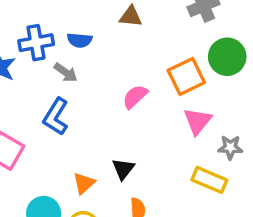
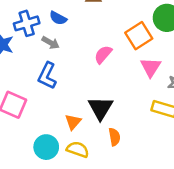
blue semicircle: (80, 40) -> (58, 18), turned 30
black triangle: (123, 169) -> (101, 108), size x1.5

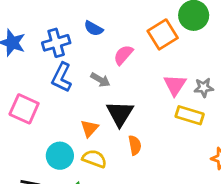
blue semicircle: (58, 18) -> (94, 28), moved
blue cross: (27, 23) -> (56, 43), moved
gray arrow: (51, 43) -> (100, 80), moved
pink triangle: (151, 67) -> (175, 85), moved

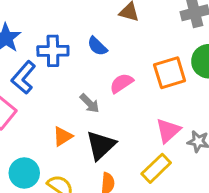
blue L-shape: (62, 77) -> (23, 77), moved
yellow rectangle: (190, 115) -> (156, 168), moved, turned -76
orange triangle: (90, 128) -> (63, 136), moved

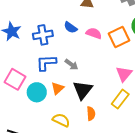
blue L-shape: (23, 77) -> (46, 63), moved, turned 55
pink semicircle: (121, 83) -> (94, 33), moved, turned 63
cyan circle: (24, 173) -> (37, 92), moved

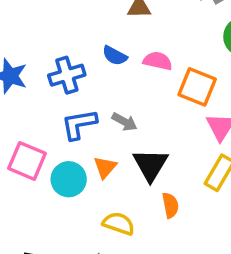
orange square: (119, 37) -> (197, 87), moved, turned -35

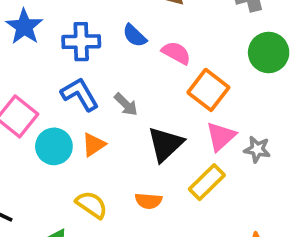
blue L-shape: (79, 124) -> (80, 94), turned 54
black triangle: (150, 165) -> (165, 144), moved
orange semicircle: (170, 205) -> (148, 201), turned 90

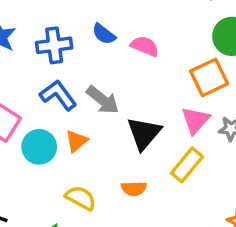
orange square: (208, 90) -> (209, 77), moved, turned 33
gray arrow: (126, 104) -> (103, 100), size x1.4

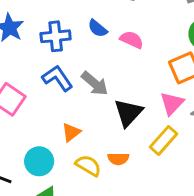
orange triangle: (76, 141) -> (71, 132), moved
cyan circle: (39, 147) -> (39, 161), moved
yellow semicircle: (81, 198) -> (88, 165), moved

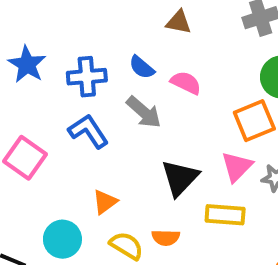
gray arrow: (95, 84) -> (144, 112), moved
yellow rectangle: (163, 140) -> (225, 215), turned 52

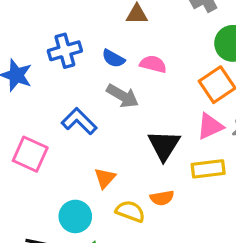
blue cross: (87, 77) -> (65, 51), moved
pink triangle: (237, 167) -> (210, 126), turned 32

